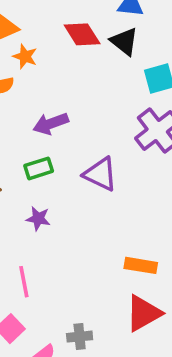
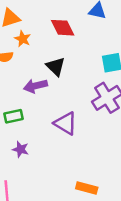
black triangle: (124, 41) -> (56, 67), moved
green rectangle: (39, 168) -> (13, 116), moved

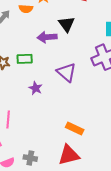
purple star: (21, 149) -> (36, 88), moved

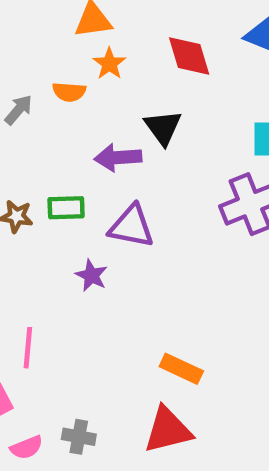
purple triangle: (66, 72) -> (131, 226), moved, turned -30

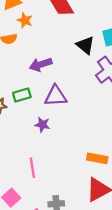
black triangle: (163, 127) -> (85, 45), moved
pink line: (28, 348) -> (32, 168), moved

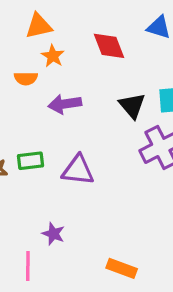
purple arrow: (41, 64) -> (65, 104), moved
purple star: (42, 125) -> (53, 234), moved

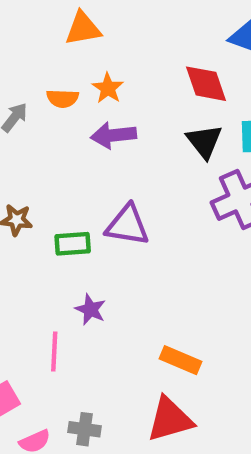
red diamond: (109, 46) -> (206, 84), moved
orange star: (53, 56) -> (108, 88), moved
green rectangle: (30, 161) -> (73, 244), moved

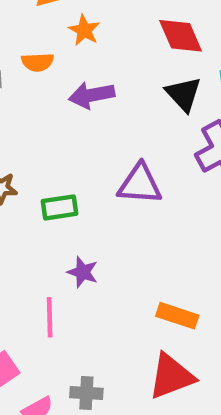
orange star: (108, 88) -> (84, 30), moved
purple triangle: (127, 225) -> (140, 184), moved

